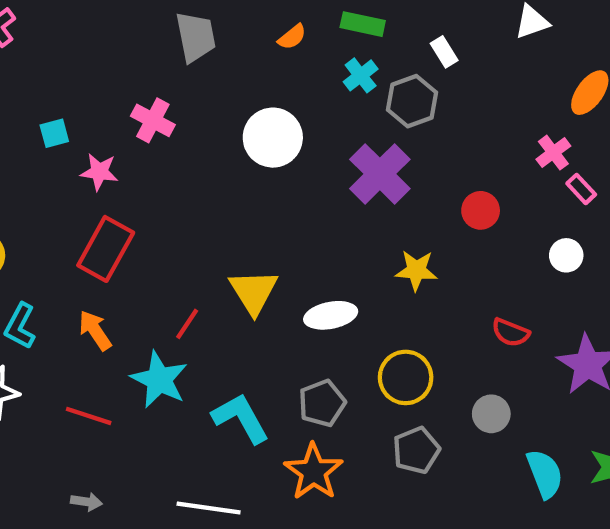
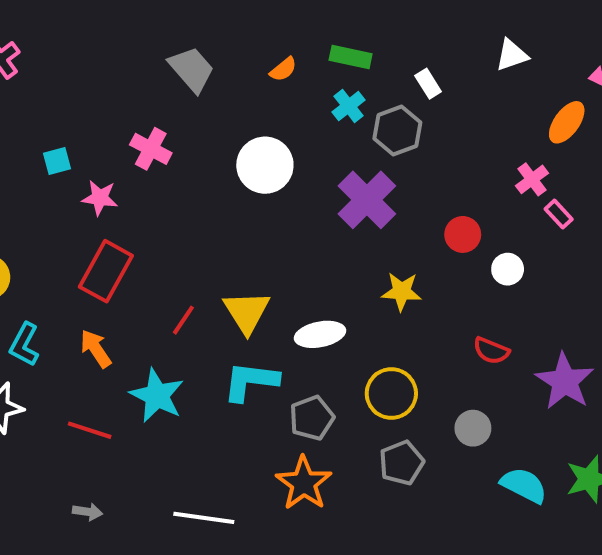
gray trapezoid: (196, 37) -> (192, 69), turned -30
white circle: (566, 255) -> (508, 269), moved
red line: (187, 324) -> (183, 320), moved
cyan L-shape: (241, 418) -> (251, 381), moved, turned -54
cyan semicircle: (545, 474) -> (524, 485), turned -42

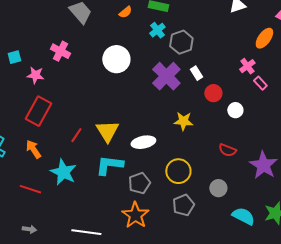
white rectangle: (428, 84) -> (196, 73), moved

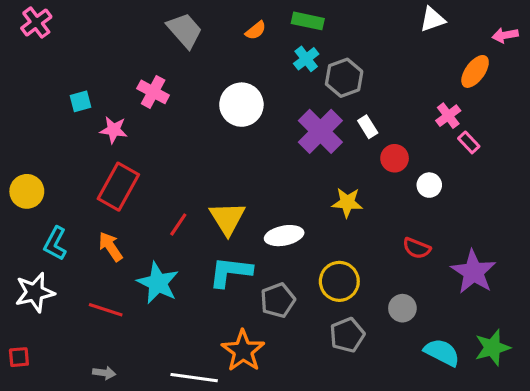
orange star: (135, 215) -> (243, 351), moved

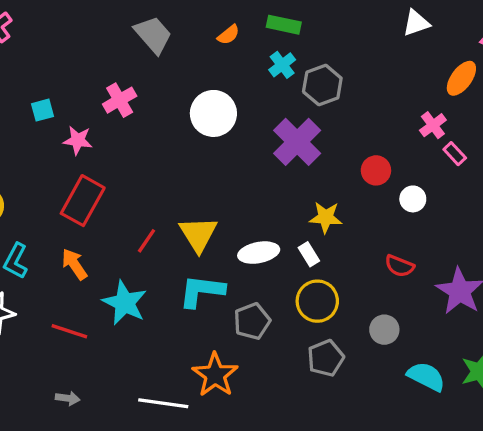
pink cross: (153, 92) -> (120, 100), turned 32
white rectangle: (368, 127) -> (309, 254), moved

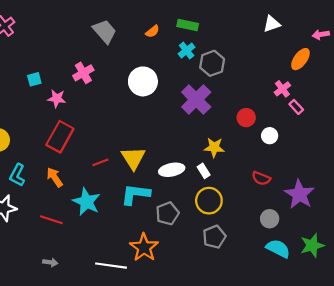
red line: (146, 241) -> (100, 162), turned 35
gray circle: (384, 330) -> (270, 219), moved

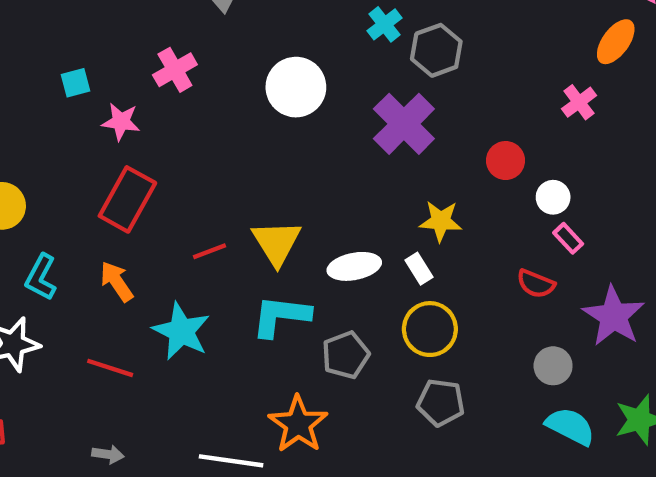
pink rectangle: (296, 107) -> (568, 238), moved
gray pentagon: (214, 237) -> (441, 403), turned 30

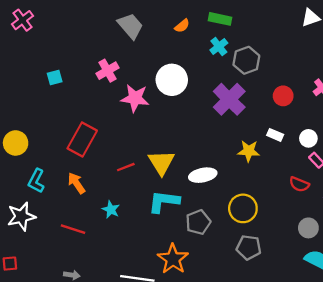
pink star: (121, 122) -> (135, 98), moved, size x1.4
red circle: (506, 161) -> (283, 96), moved
white rectangle: (419, 269) -> (275, 135), moved, turned -35
cyan star: (181, 331) -> (111, 210), size x0.6

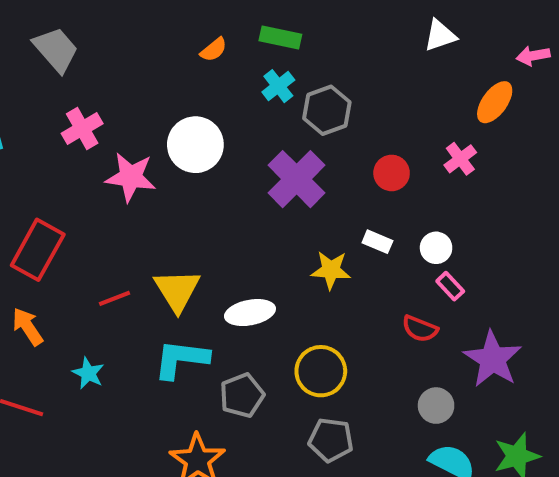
gray trapezoid: (130, 26) -> (56, 50), moved

